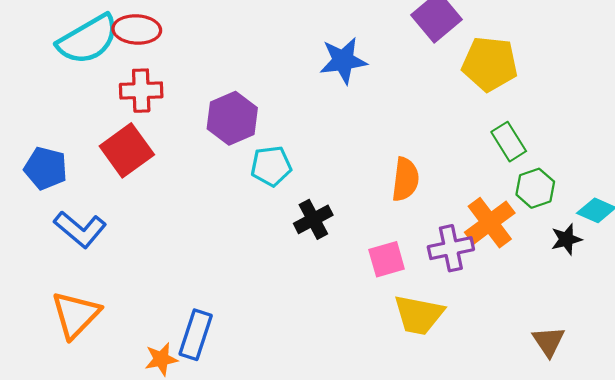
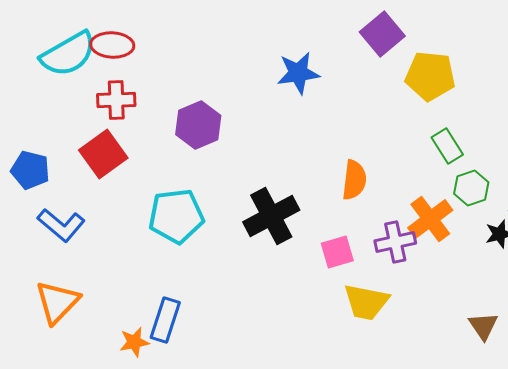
cyan pentagon: (271, 166) -> (176, 216), moved, size x1.5
black cross: (313, 219) -> (271, 216), size x1.6

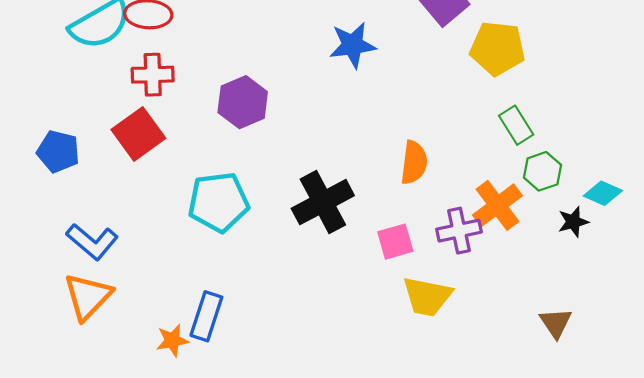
blue L-shape: (61, 225) -> (92, 242), moved

